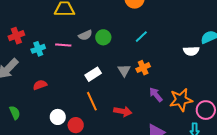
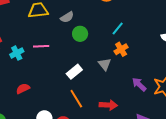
gray semicircle: (85, 35) -> (67, 17), moved
orange cross: (143, 68) -> (121, 49), moved

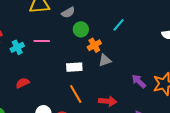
orange cross: (121, 49) -> (94, 45), moved
gray triangle: (105, 64) -> (105, 60), turned 48
white rectangle: (74, 72) -> (74, 67), turned 35

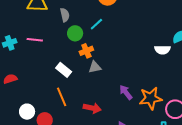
gray semicircle: (68, 12) -> (65, 15), turned -80
cyan line: (119, 25) -> (96, 24), moved
white rectangle: (74, 67) -> (64, 70), turned 35

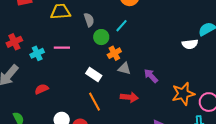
gray triangle: (95, 67) -> (124, 69), turned 32
purple arrow: (126, 92) -> (151, 76), moved
red arrow: (92, 108) -> (129, 97), moved

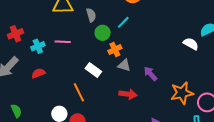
white semicircle: (190, 44) -> (191, 44), turned -147
red semicircle: (42, 89) -> (38, 73), moved
orange line: (95, 102) -> (79, 92), moved

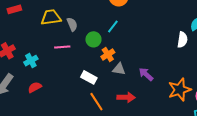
gray semicircle: (91, 15) -> (72, 24), moved
pink line: (63, 42) -> (62, 47), moved
white semicircle: (191, 44) -> (182, 40), turned 77
orange line: (79, 92) -> (96, 102), moved

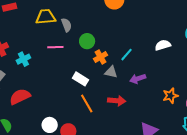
cyan line: (113, 27) -> (126, 55), moved
white semicircle: (182, 40) -> (163, 45), moved, turned -119
purple arrow: (146, 74) -> (138, 79), turned -63
red semicircle: (35, 87) -> (20, 97), moved, size x1.5
orange star: (180, 90) -> (170, 96), size x0.7

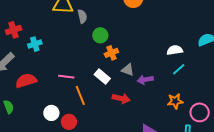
pink line: (55, 47) -> (66, 77), moved
cyan line: (126, 55) -> (179, 69), moved
gray triangle: (111, 72) -> (128, 70), moved
white rectangle: (81, 79) -> (102, 76), moved
orange line: (87, 103) -> (80, 95), moved

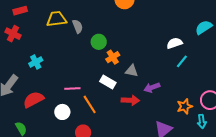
red cross: (14, 30) -> (13, 34), moved, turned -35
purple arrow: (145, 80) -> (152, 87), moved
orange star: (175, 101) -> (185, 106), moved
white circle: (51, 113) -> (62, 112), moved

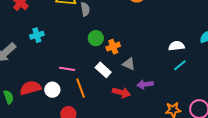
green circle: (99, 42) -> (96, 38), moved
red semicircle: (34, 100) -> (30, 88), moved

